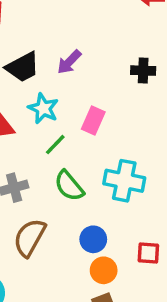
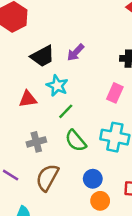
pink rectangle: (93, 120) -> (115, 93), moved

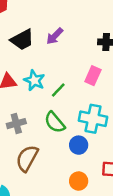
cyan star: (57, 86) -> (34, 80), moved
green line: (66, 111) -> (58, 90), moved
blue circle: (93, 179) -> (79, 145), moved

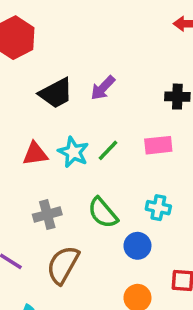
pink rectangle: (93, 76) -> (158, 145), turned 60
green line: (58, 90) -> (108, 150), moved
cyan cross: (93, 119) -> (158, 208), size x0.6

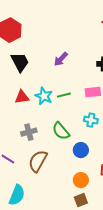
black trapezoid: (56, 93) -> (20, 62), moved, turned -90
green line: (108, 150) -> (64, 95), turned 32
cyan cross: (158, 208) -> (91, 120), moved

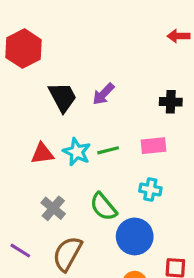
black trapezoid: (20, 62) -> (63, 97), moved
gray cross: (29, 132) -> (53, 208), turned -35
blue circle: (81, 150) -> (135, 236), size x1.5

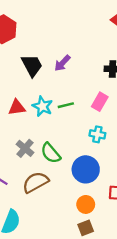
pink rectangle: (153, 146) -> (100, 102), turned -54
green semicircle: (103, 207) -> (51, 153), moved
brown semicircle: (67, 254) -> (35, 182), turned 32

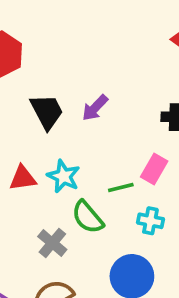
green line: (66, 105) -> (121, 187), moved
gray cross: (25, 148) -> (52, 243), moved
green semicircle: (51, 153) -> (88, 217), moved

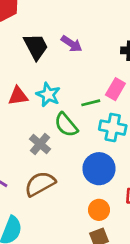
purple arrow: (95, 108) -> (72, 44), turned -100
cyan cross: (150, 221) -> (113, 128), size x1.4

